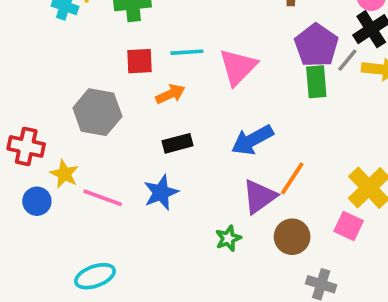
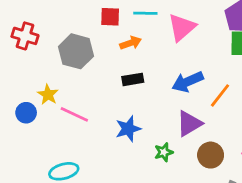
red cross: (26, 146) -> (25, 36), moved
orange line: (292, 178) -> (220, 95), moved
blue star: (161, 193) -> (128, 129), moved

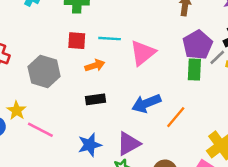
purple triangle: (189, 124) -> (129, 144), moved

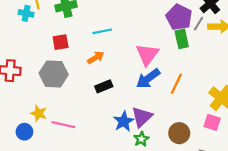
red square: (77, 41) -> (61, 42), moved
pink triangle: (143, 53) -> (147, 54), moved
blue star: (90, 145) -> (124, 121), moved

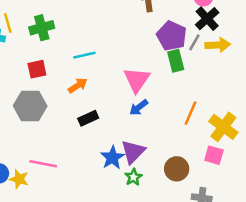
blue arrow: (148, 79) -> (139, 107), size x0.7
orange line: (176, 84) -> (191, 113), moved
yellow star: (39, 113) -> (19, 179), moved

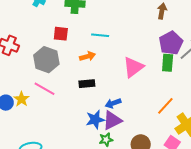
blue arrow: (139, 107) -> (113, 103), moved
pink line: (43, 164) -> (45, 89), moved
yellow star: (19, 179) -> (22, 99), moved

